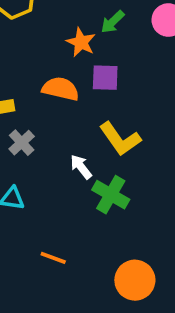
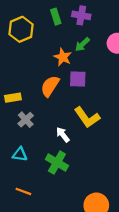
orange semicircle: (61, 89) -> (50, 86), turned -70
green cross: (111, 195) -> (57, 162), moved
orange line: (53, 258) -> (23, 191), moved

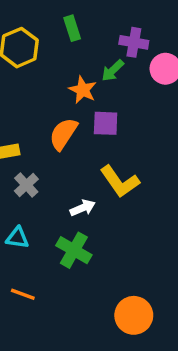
purple cross: (81, 15) -> (134, 42), moved
white arrow: (63, 135) -> (83, 208), turned 105

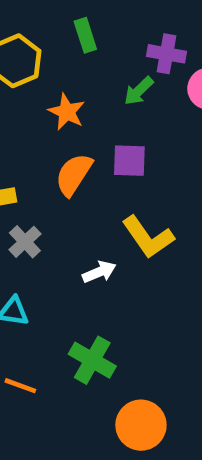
orange star: (83, 90) -> (67, 112), moved
green cross: (74, 250) -> (92, 360), moved
orange circle: (134, 315) -> (141, 425), moved

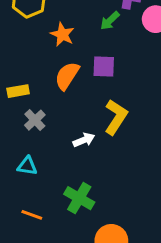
yellow L-shape: (148, 237) -> (116, 117), turned -112

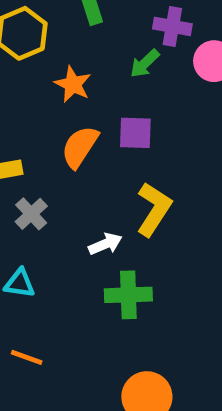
green cross: (79, 198) -> (128, 295), moved, turned -32

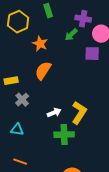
purple square: (135, 133) -> (92, 54), moved
yellow L-shape: (154, 209) -> (79, 113), moved

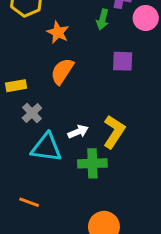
green arrow: (71, 35) -> (102, 19), turned -32
purple square: (92, 54) -> (123, 61), moved
cyan triangle: (17, 130) -> (46, 148), moved, size x1.6

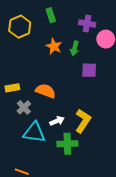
green arrow: (102, 19) -> (75, 48), moved
orange star: (58, 32) -> (54, 46), moved
orange semicircle: (62, 71) -> (46, 91), moved, turned 78

